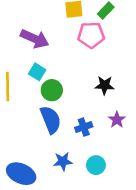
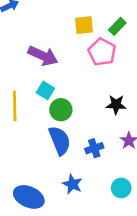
pink pentagon: (91, 35) -> (102, 52), turned 30
blue star: (63, 161) -> (72, 184), turned 30
cyan circle: (96, 165) -> (121, 188), moved

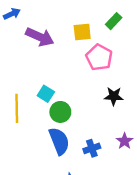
green rectangle: (117, 26) -> (114, 21), moved
purple arrow: (43, 56) -> (40, 37), moved
black star: (116, 105) -> (114, 96), moved

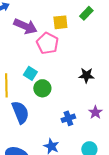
pink pentagon: (99, 57) -> (47, 43), moved
blue semicircle: (59, 141) -> (20, 112), moved

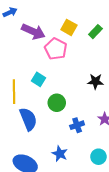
green rectangle: (86, 13) -> (95, 32), moved
yellow square: (60, 22) -> (69, 27), turned 35
green circle: (42, 88) -> (57, 103), moved

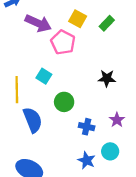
blue cross: (77, 125) -> (87, 127), turned 32
blue star: (60, 154) -> (87, 160), moved
cyan circle: (98, 157) -> (110, 151), moved

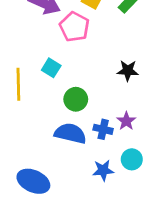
blue semicircle: (33, 120) -> (70, 133), moved, turned -55
purple star: (117, 120) -> (126, 121), moved
blue star: (87, 160) -> (103, 170), turned -30

